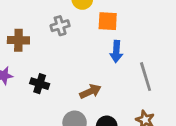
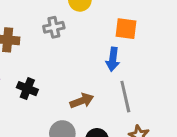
orange square: (108, 21) -> (126, 29), moved
gray line: (146, 77) -> (125, 97), moved

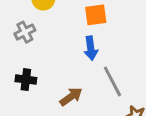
black cross: (27, 89) -> (26, 80), moved

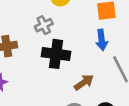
black cross: (26, 80) -> (56, 54), moved, size x1.5

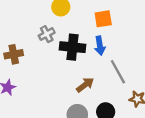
black cross: (56, 54) -> (72, 47), moved

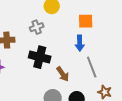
black cross: (72, 47) -> (40, 57), moved
brown arrow: (85, 85) -> (63, 74), turned 84

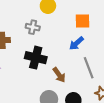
gray cross: (37, 27) -> (33, 27), turned 32
blue arrow: (80, 43) -> (76, 43), turned 49

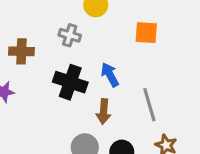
blue arrow: (76, 43) -> (110, 75), moved, turned 98
brown arrow: (59, 75) -> (104, 112), turned 35

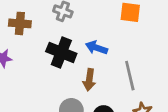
blue arrow: (110, 75) -> (96, 48), turned -45

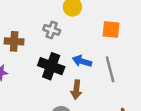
gray line: (130, 76) -> (110, 69), moved

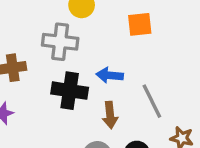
gray cross: (52, 30) -> (60, 42), size x1.5
gray line: (110, 69) -> (152, 101), moved

